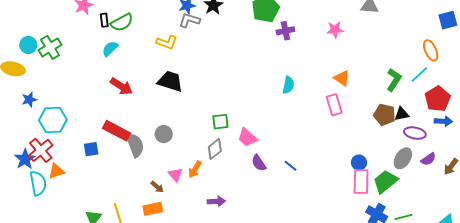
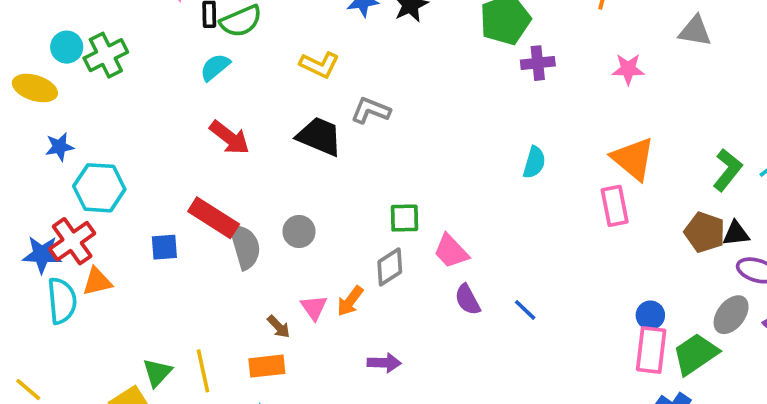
gray L-shape: (189, 20) -> (371, 110), moved
orange triangle: (342, 78) -> (633, 159), size x1.5
blue star: (25, 159) -> (42, 254), turned 30

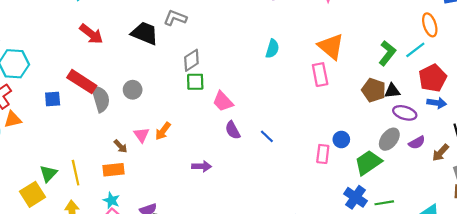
gray diamond: (390, 267) -> (191, 60), moved
pink rectangle: (651, 350) -> (323, 154), moved, size x0.7
purple arrow: (384, 363) -> (202, 166), moved

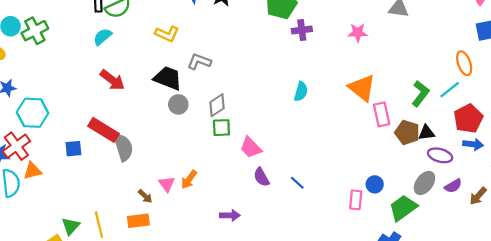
pink rectangle: (320, 75) -> (382, 114), moved
gray circle: (133, 90) -> (178, 104), moved

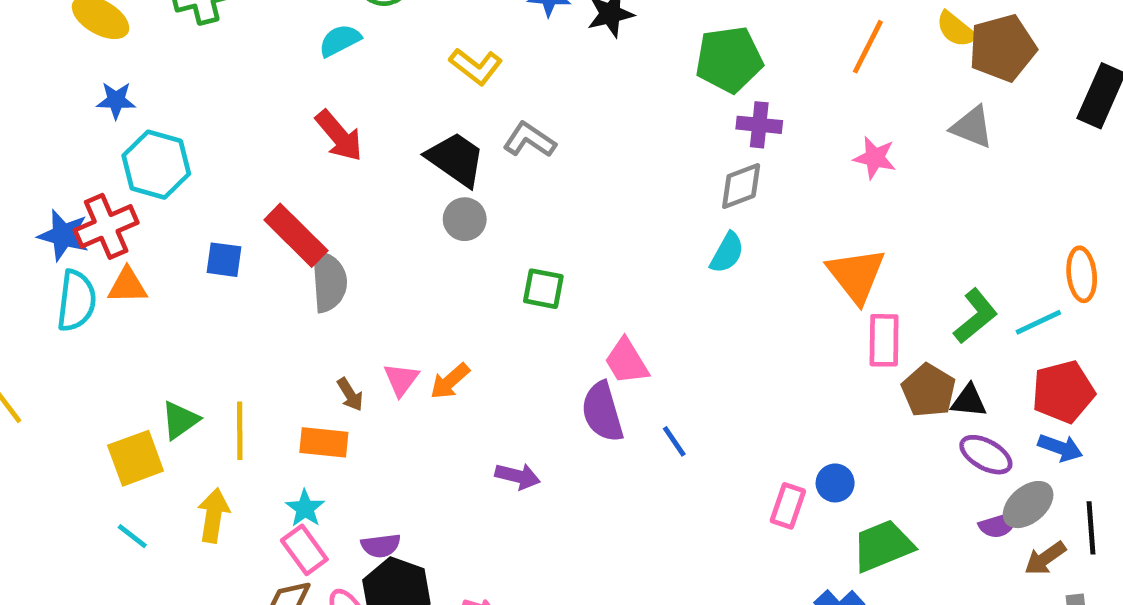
gray diamond: (217, 105) -> (741, 186), moved
pink trapezoid: (251, 147) -> (626, 361), moved
purple semicircle: (261, 177) -> (602, 412), size x1.4
gray ellipse: (425, 183) -> (1028, 505), moved

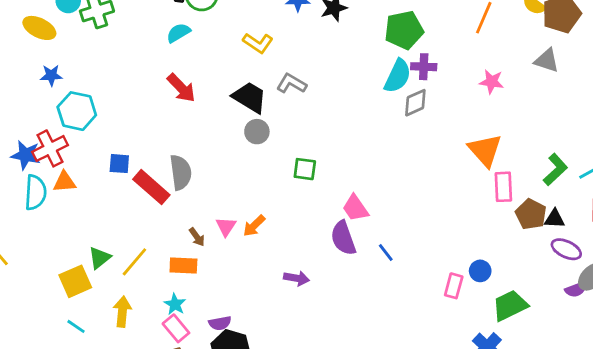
red rectangle: (296, 235) -> (151, 187), moved
cyan semicircle: (727, 253) -> (398, 76), moved, size x1.4
yellow line: (240, 431) -> (134, 262), turned 44

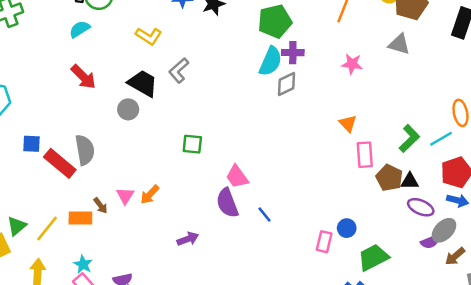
gray L-shape: (291, 84) -> (179, 70), turned -70
gray circle: (257, 132) -> (128, 109), moved
orange triangle: (485, 150) -> (348, 123), size x0.6
orange rectangle: (183, 266) -> (80, 218), moved
purple arrow: (297, 278) -> (188, 239), turned -30

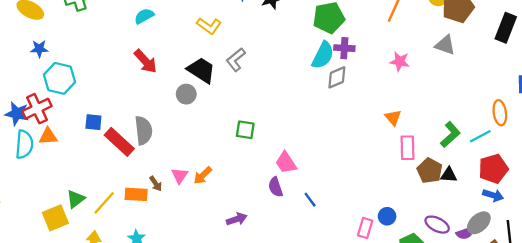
purple semicircle: (227, 203) -> (275, 187), size x0.7
purple ellipse: (421, 207) -> (437, 225), moved

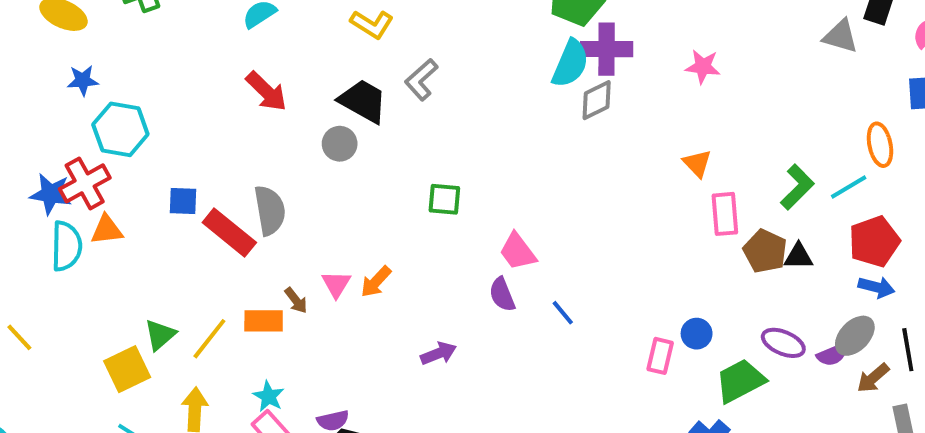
gray triangle: (445, 45) -> (841, 36), moved
purple cross: (344, 48) -> (607, 49), size x1.4

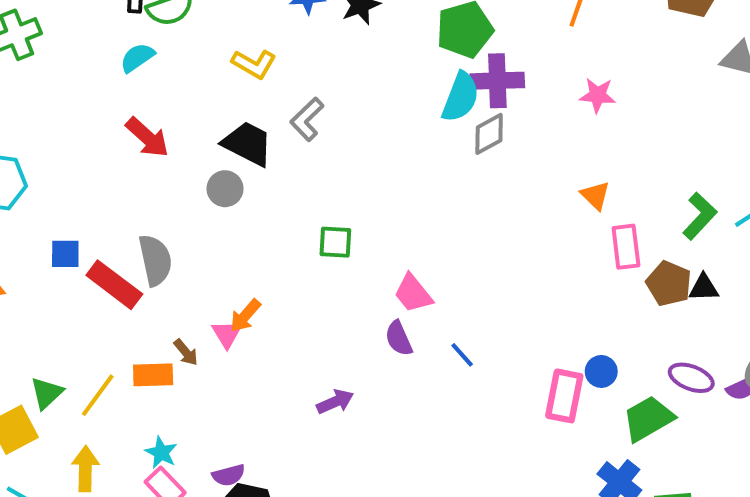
orange arrow: (376, 282) -> (245, 316), moved
pink rectangle: (660, 356) -> (564, 396), size x1.4

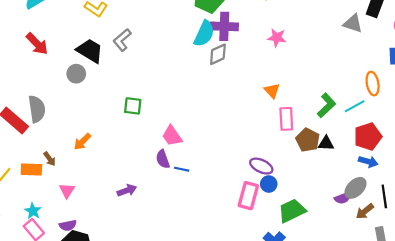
pink triangle: (227, 334) -> (67, 191), moved
blue line: (462, 355) -> (182, 169), moved, turned -40
purple ellipse: (691, 378) -> (261, 166), moved

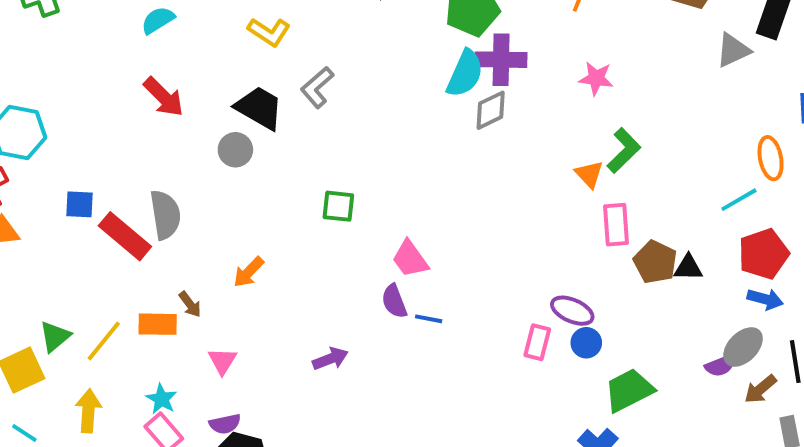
gray triangle: (353, 23) -> (733, 50), turned -42
green L-shape: (326, 105) -> (624, 150), moved
pink rectangle: (248, 196) -> (537, 342), moved, size x0.7

